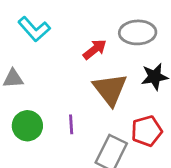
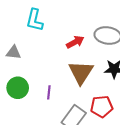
cyan L-shape: (34, 29) -> (35, 20), turned 45

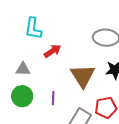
red arrow: (75, 42) -> (53, 51), moved
gray triangle: (13, 52) -> (23, 69), moved

